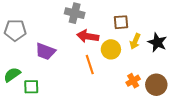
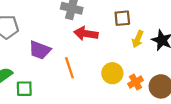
yellow circle: (111, 49) -> (112, 73), moved
orange line: (90, 65) -> (69, 68), moved

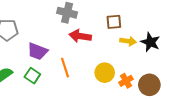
yellow arrow: (138, 39) -> (128, 41), turned -105
green square: (24, 89) -> (32, 76), moved, turned 35

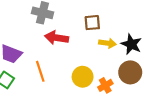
brown circle: (149, 85) -> (130, 72), moved

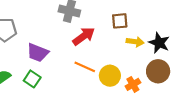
red arrow: (57, 38) -> (84, 36), turned 135
orange line: (40, 71) -> (85, 67), moved, turned -48

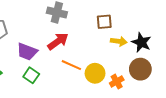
red arrow: (84, 36) -> (58, 41), moved
green square: (32, 79) -> (31, 75), moved

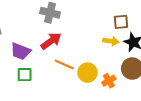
brown square: (104, 22) -> (121, 22), moved
green square: (31, 75) -> (25, 75), turned -35

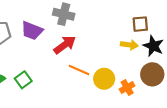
purple trapezoid: (21, 51) -> (32, 31), moved
green square: (25, 75) -> (23, 80), moved, turned -35

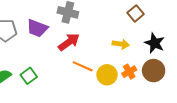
brown square: (140, 24) -> (136, 13), moved, turned -35
yellow arrow: (129, 45) -> (121, 44), moved
orange cross: (127, 87) -> (129, 72), moved

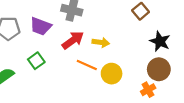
yellow arrow: (121, 44) -> (101, 42), moved
orange cross: (129, 72) -> (148, 90), moved
green square: (29, 76) -> (36, 61), moved

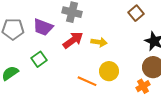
orange line: (87, 65) -> (87, 81), moved

